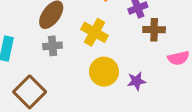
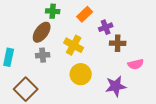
purple star: (136, 81) -> (116, 86), moved, size x1.5

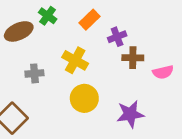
green cross: (53, 11) -> (48, 16), turned 32
brown ellipse: (42, 32) -> (19, 31), moved, turned 30
pink semicircle: (136, 64) -> (163, 72), moved

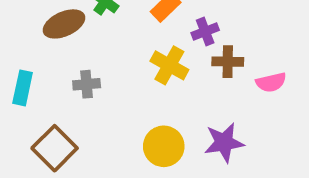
yellow cross: (75, 60) -> (169, 65), moved
yellow circle: (84, 98) -> (164, 146), moved

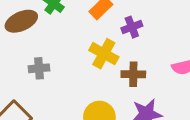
brown cross: (228, 62) -> (133, 74), moved

